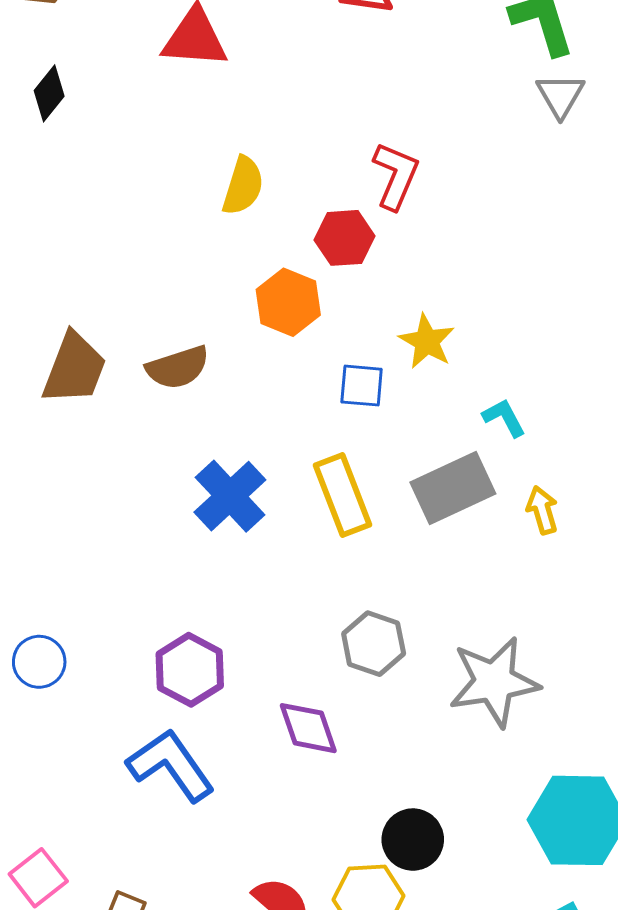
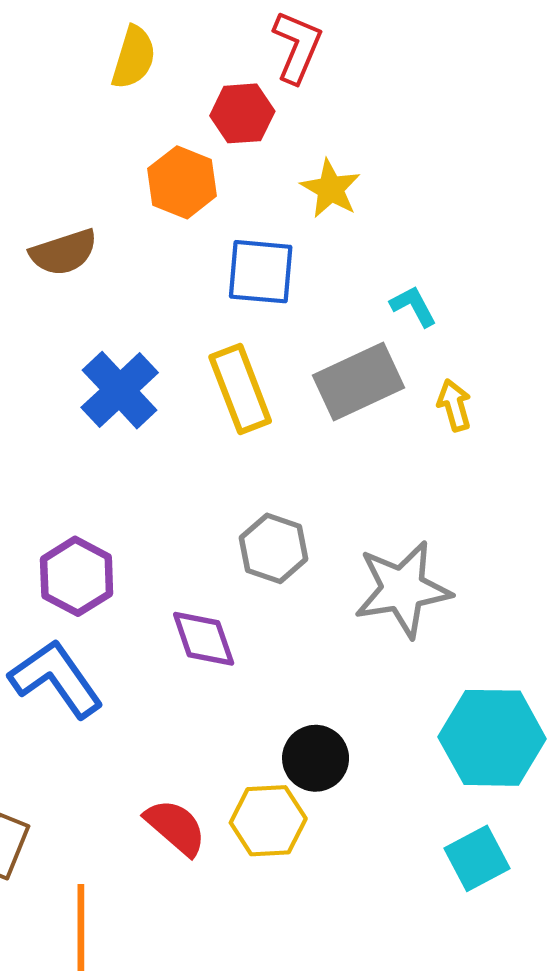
yellow star: (427, 341) -> (331, 189), moved
blue square: (362, 386) -> (261, 272), size x1.4

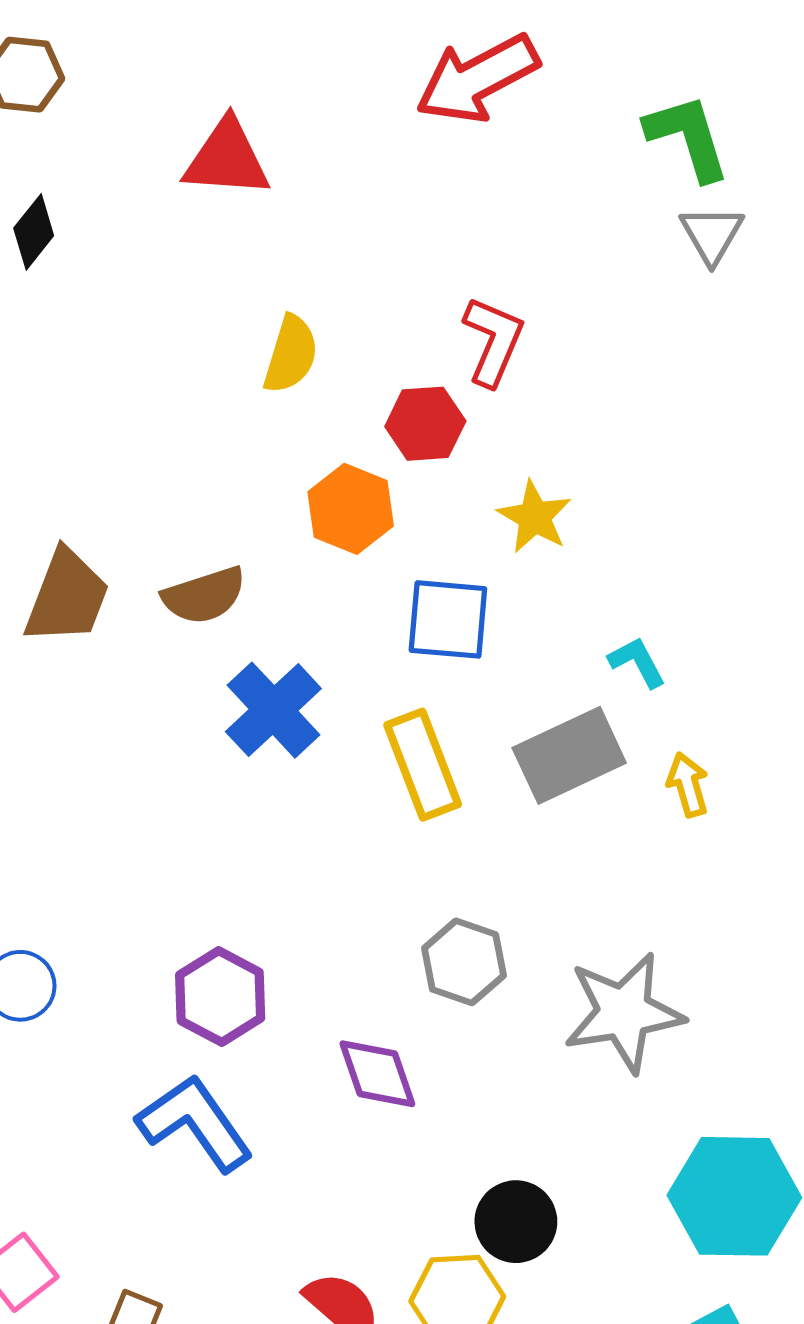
blue cross: (120, 390) -> (273, 710), moved

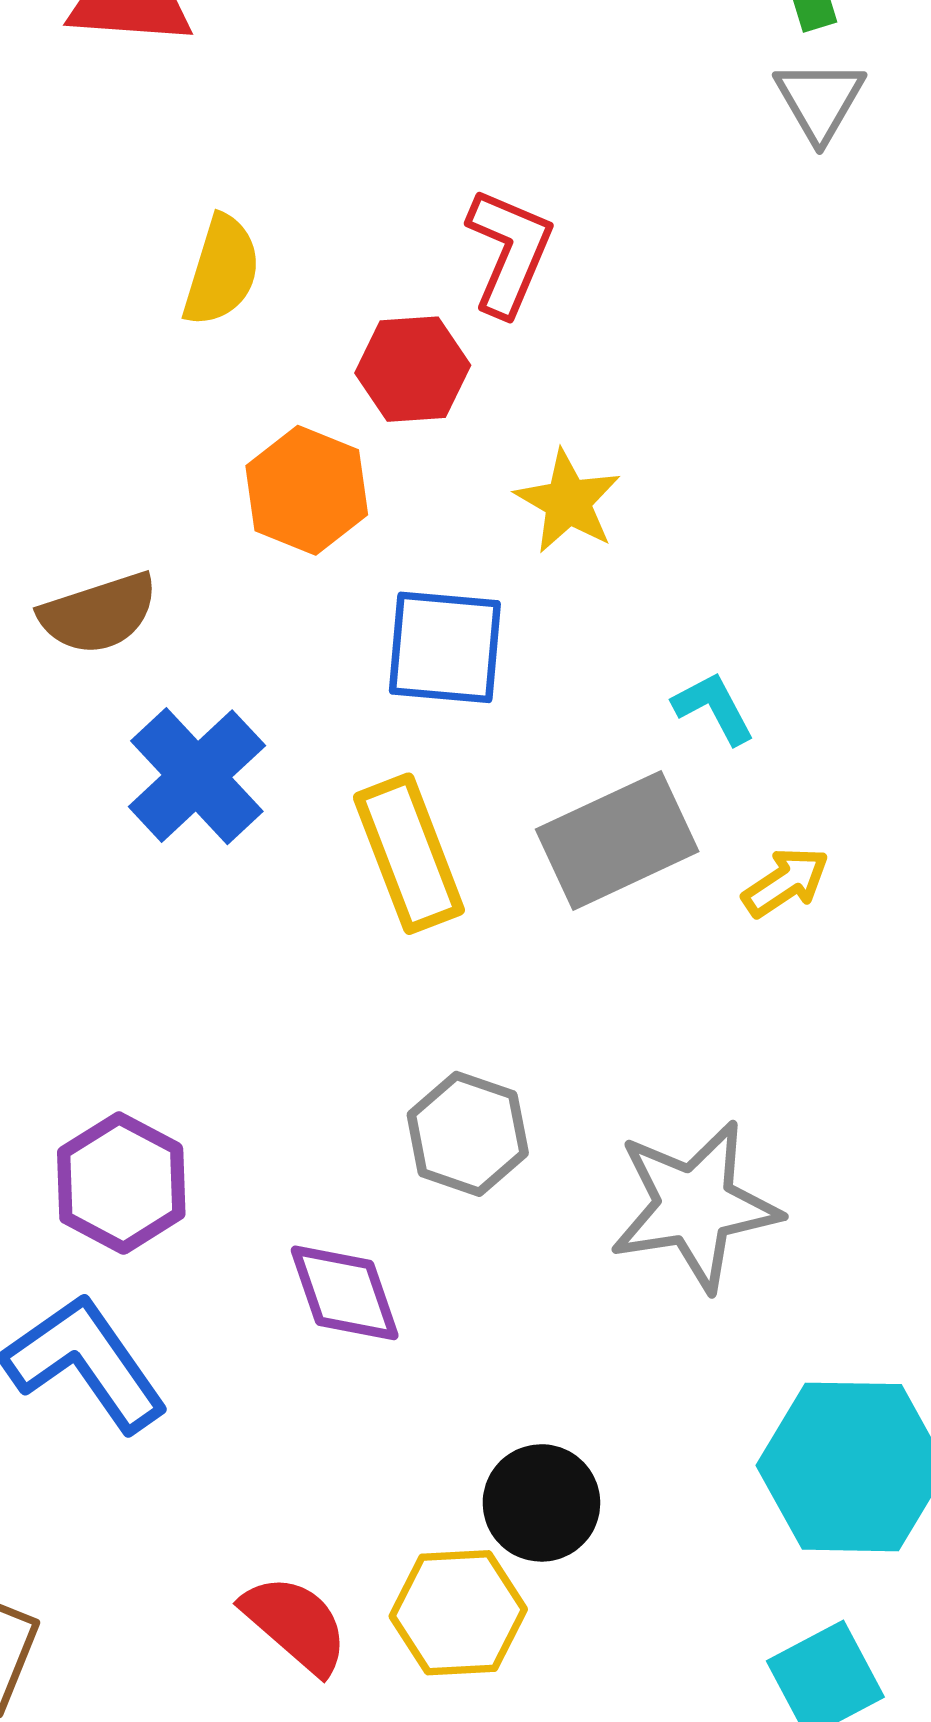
yellow arrow: (688, 785) -> (786, 882), turned 72

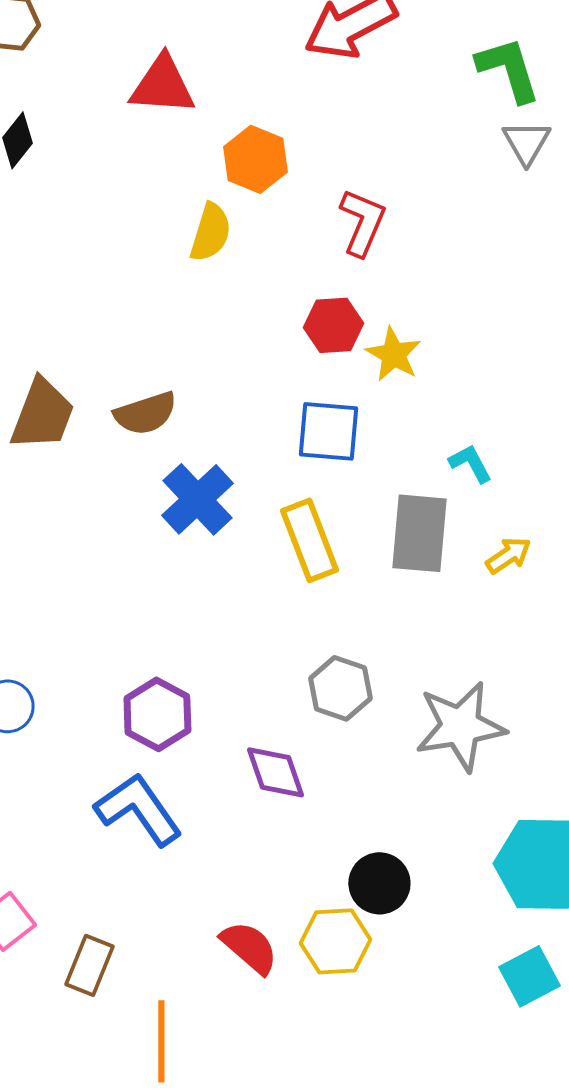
red hexagon: (413, 369) -> (333, 325), moved
orange hexagon: (307, 490) -> (255, 159), moved
gray rectangle: (617, 840) -> (419, 533), turned -60

